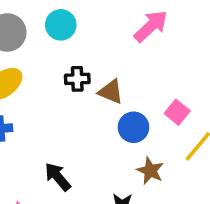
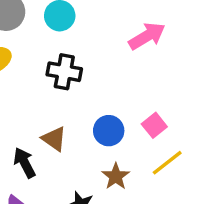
black cross: (77, 79) -> (64, 72), size x1.4
brown triangle: (111, 92) -> (54, 139), moved

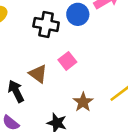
pink square: (154, 125) -> (67, 61), moved
blue circle: (109, 131) -> (78, 14), moved

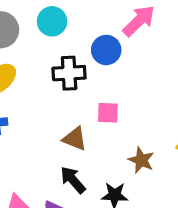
pink square: (67, 61) -> (108, 113), turned -36
black arrow: (16, 91) -> (73, 180), moved

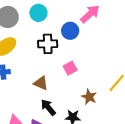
pink square: (108, 113) -> (70, 68), turned -32
brown triangle: (75, 139) -> (41, 83), moved

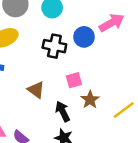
brown star: (89, 97) -> (90, 100), moved
black arrow: (48, 107) -> (63, 111), moved

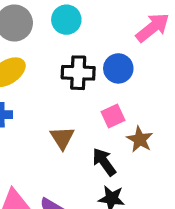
blue circle: (84, 37) -> (118, 68), moved
brown triangle: (36, 90) -> (62, 138), turned 30

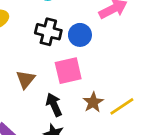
pink square: (113, 116) -> (68, 71), size x1.5
brown star: (140, 139) -> (93, 102), moved

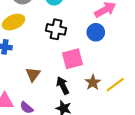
blue circle: (80, 35) -> (96, 32), moved
brown triangle: (26, 79) -> (33, 74), moved

